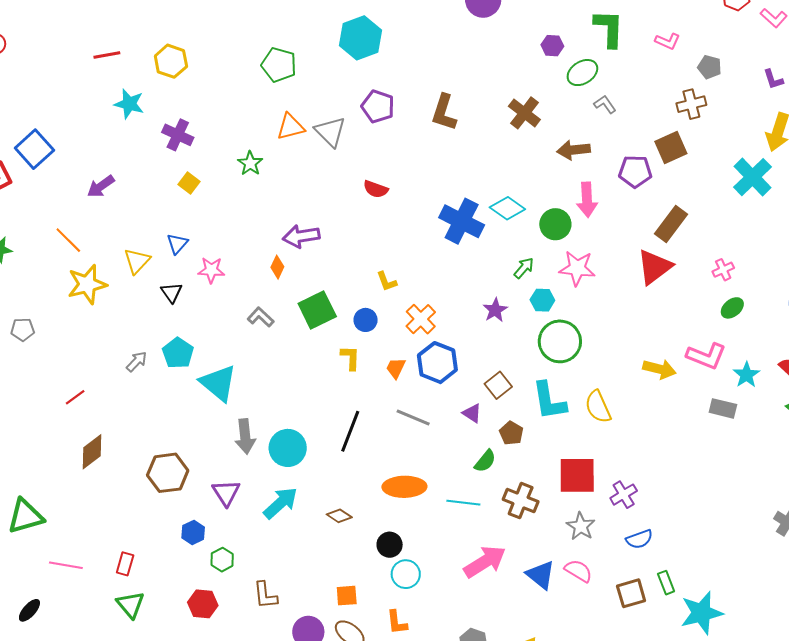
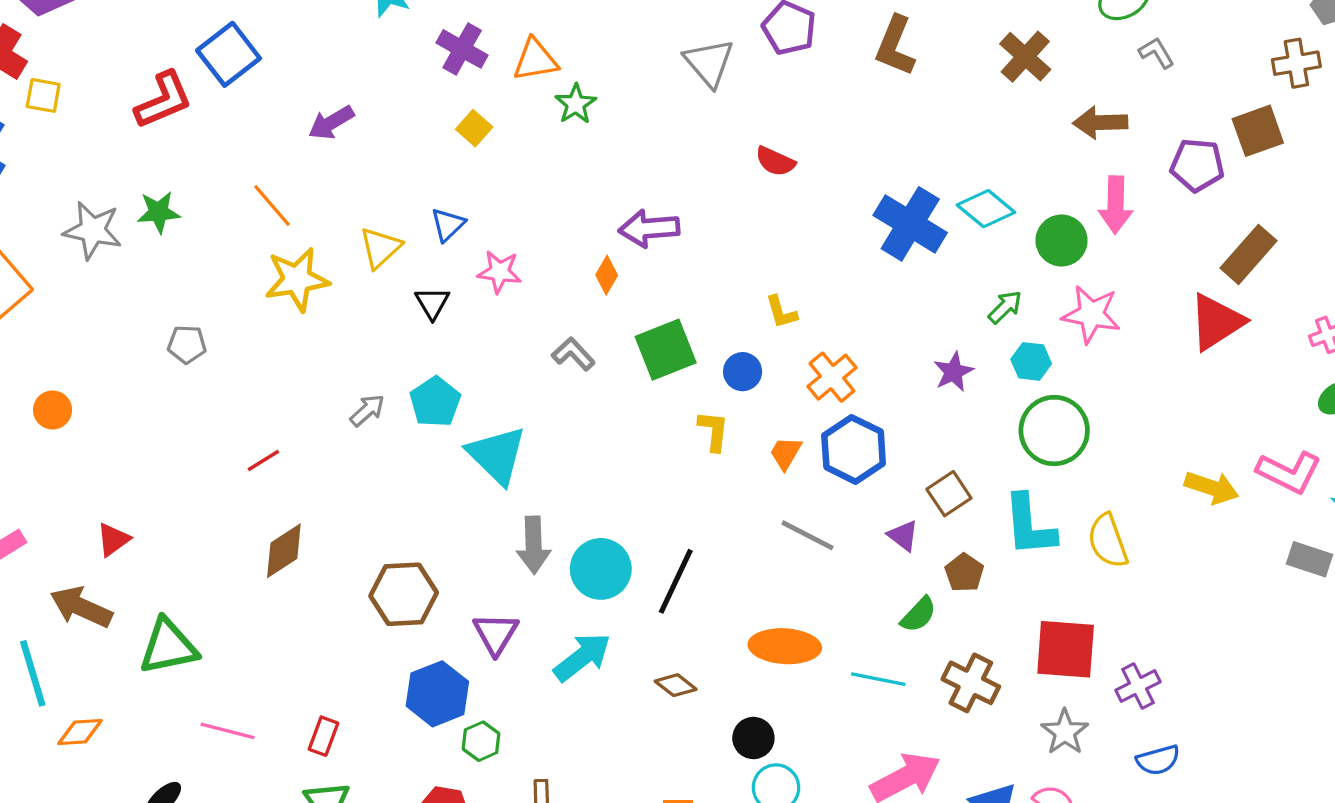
orange triangle: (291, 127) -> (535, 60), moved
black line: (350, 431) -> (676, 581), moved
blue hexagon: (193, 532) -> (437, 694), size x1.6

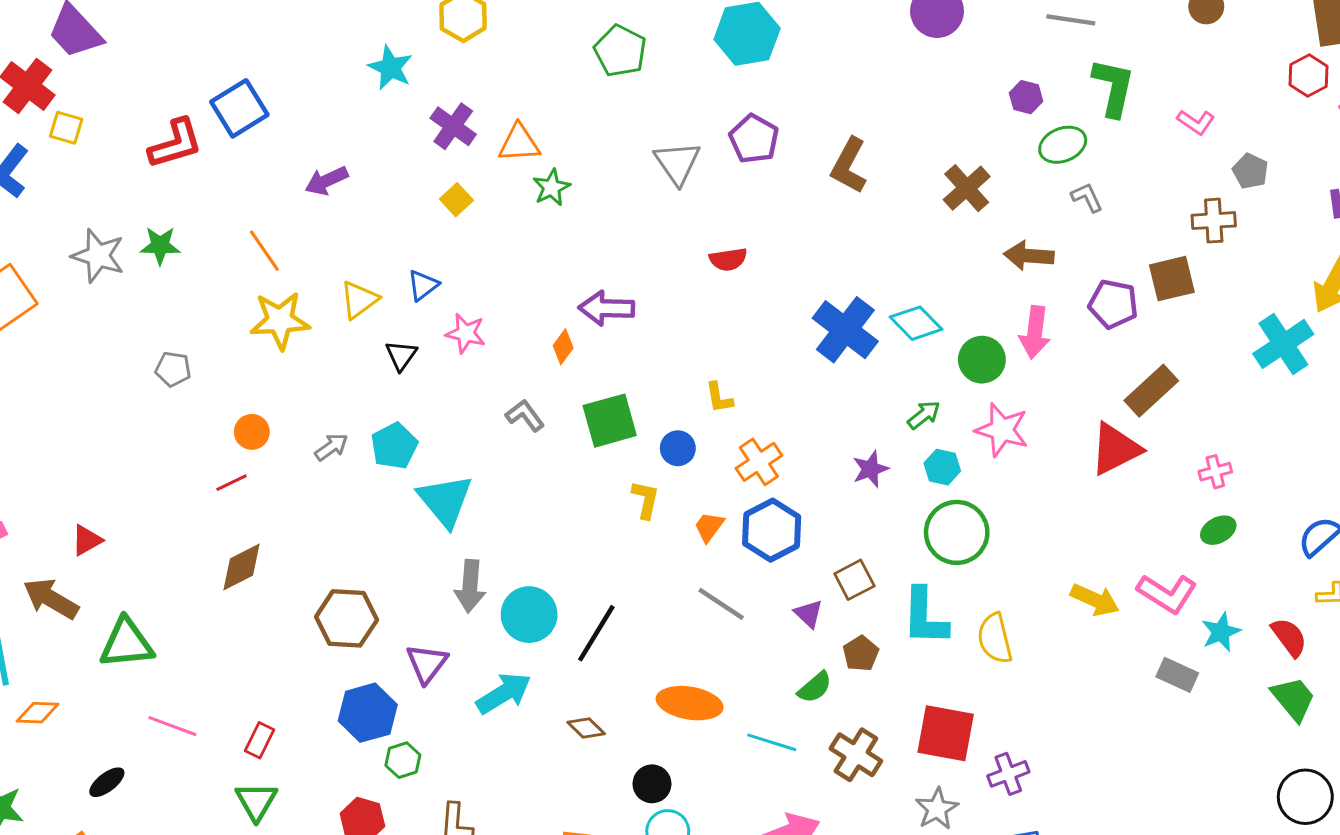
red semicircle: (775, 161) -> (728, 259), turned -39
orange circle: (53, 410) -> (252, 432), moved

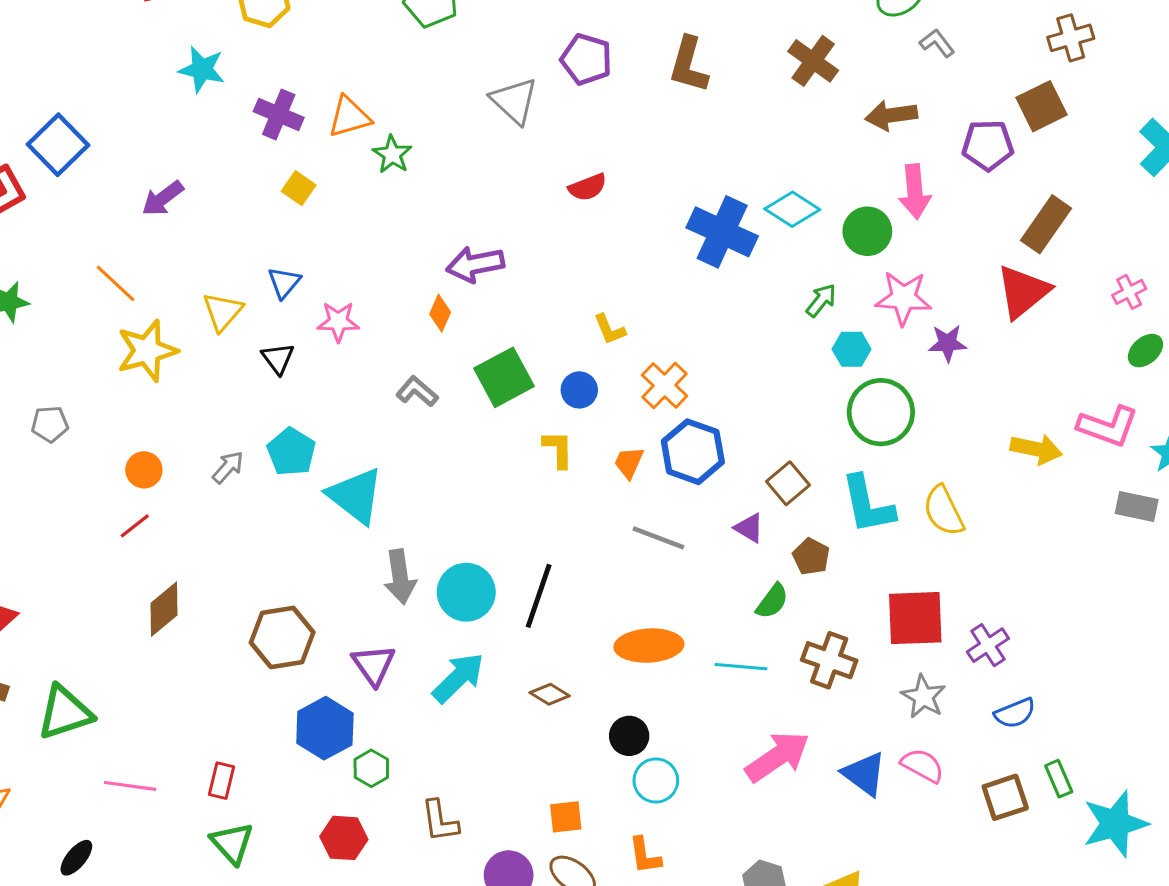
purple star: (870, 469) -> (948, 343), moved, turned 30

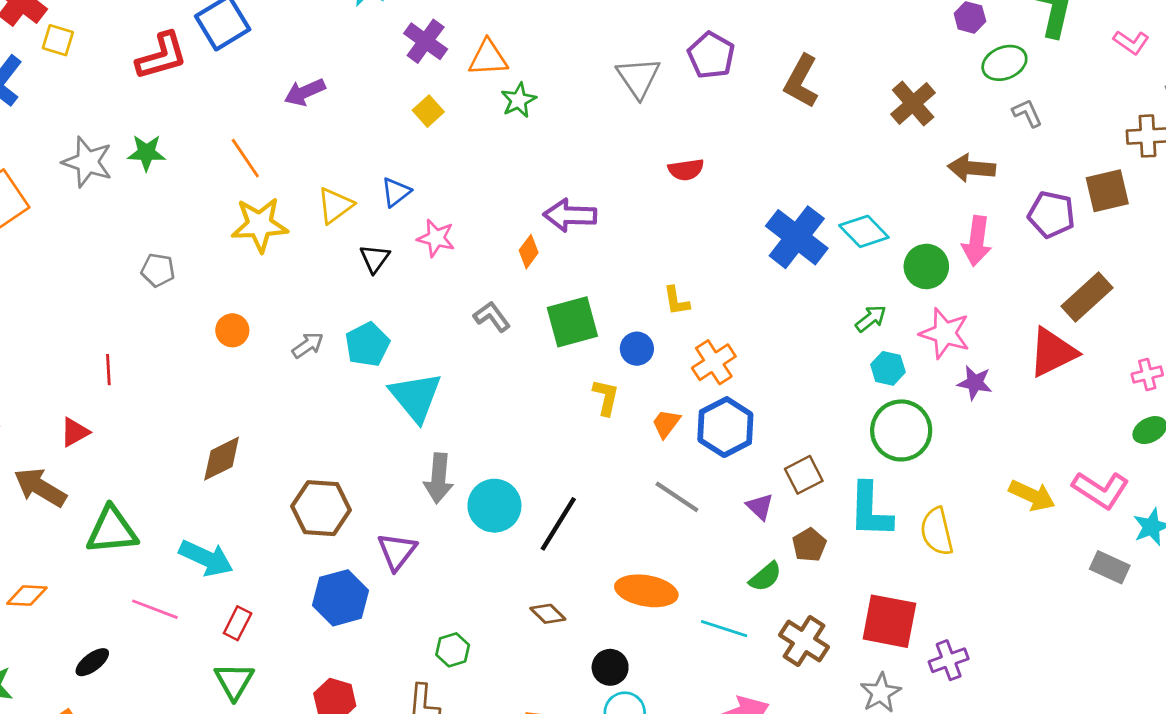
red line: (135, 526) -> (108, 370), moved, turned -68
cyan arrow: (458, 678) -> (206, 558), moved, turned 56
green hexagon: (371, 768) -> (453, 650), moved

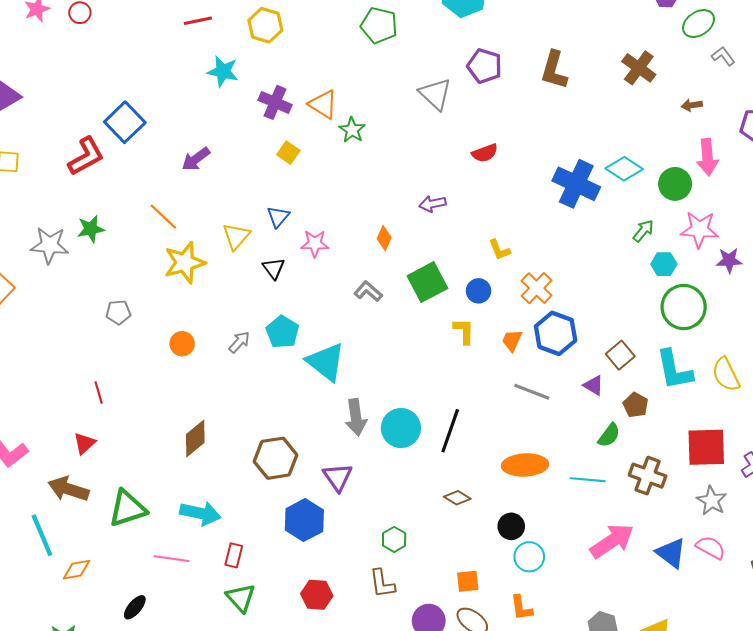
orange triangle: (488, 58) -> (323, 104), turned 48
brown arrow: (972, 168) -> (692, 105), size x0.6
purple arrow: (570, 215) -> (432, 204), moved, size x0.7

